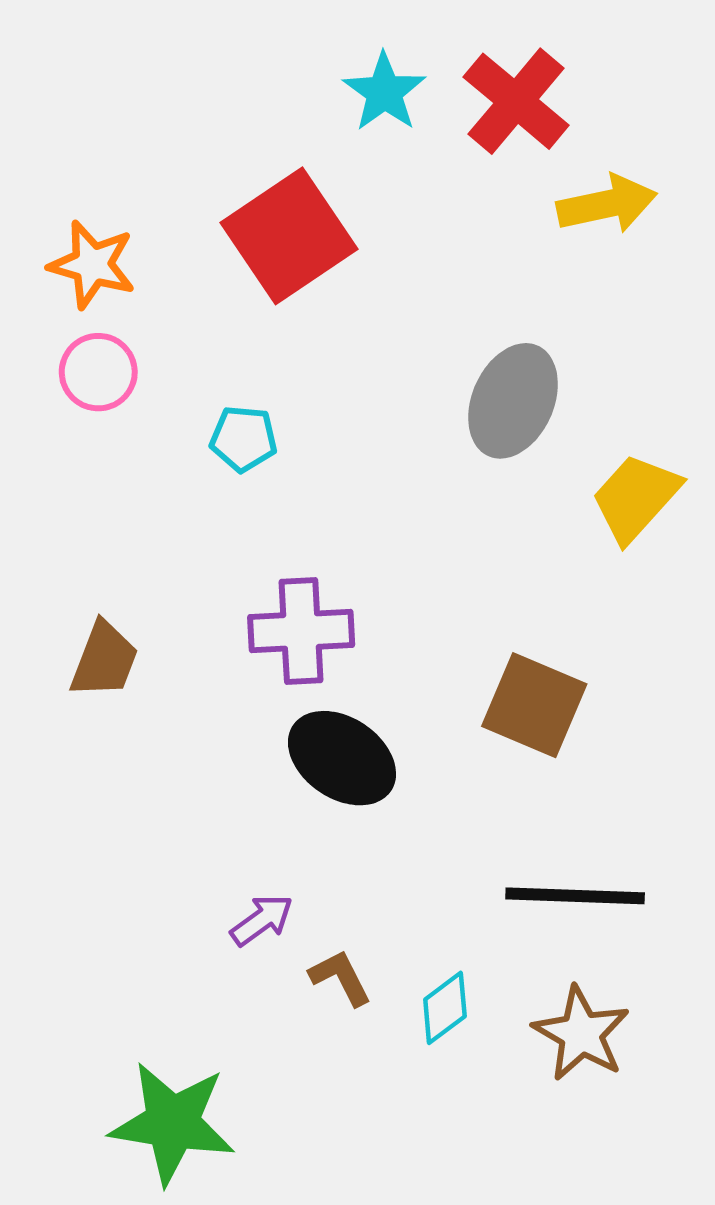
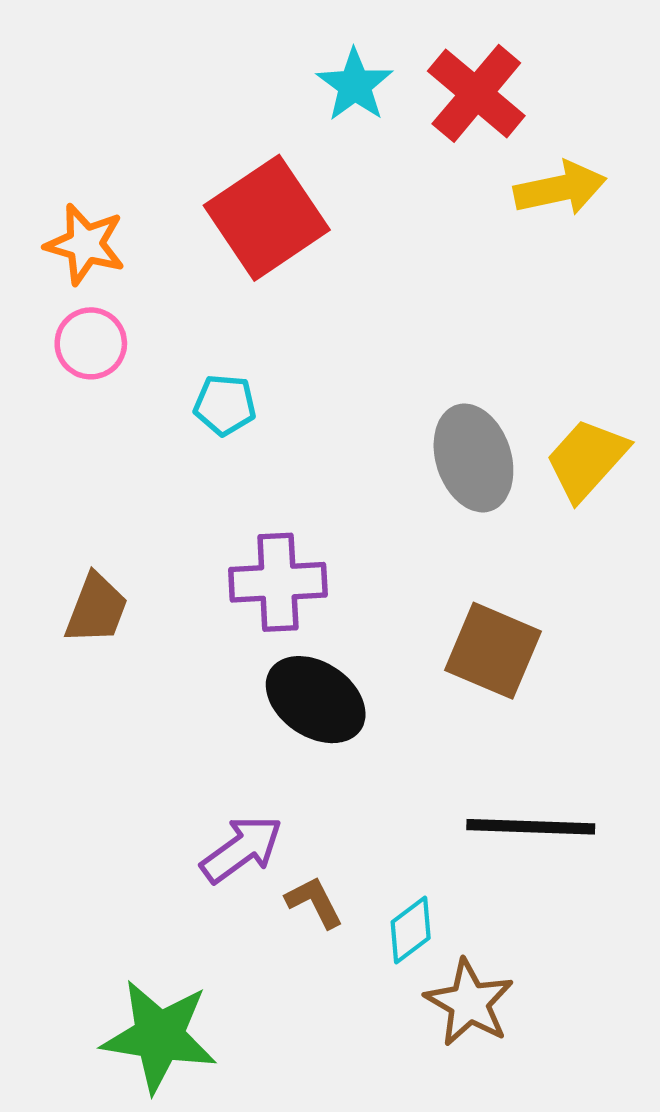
gray ellipse: (513, 401) -> (473, 458), moved, turned -42
purple arrow: (262, 920) -> (242, 849), size x1.4
brown star: (581, 1034) -> (469, 1003), moved

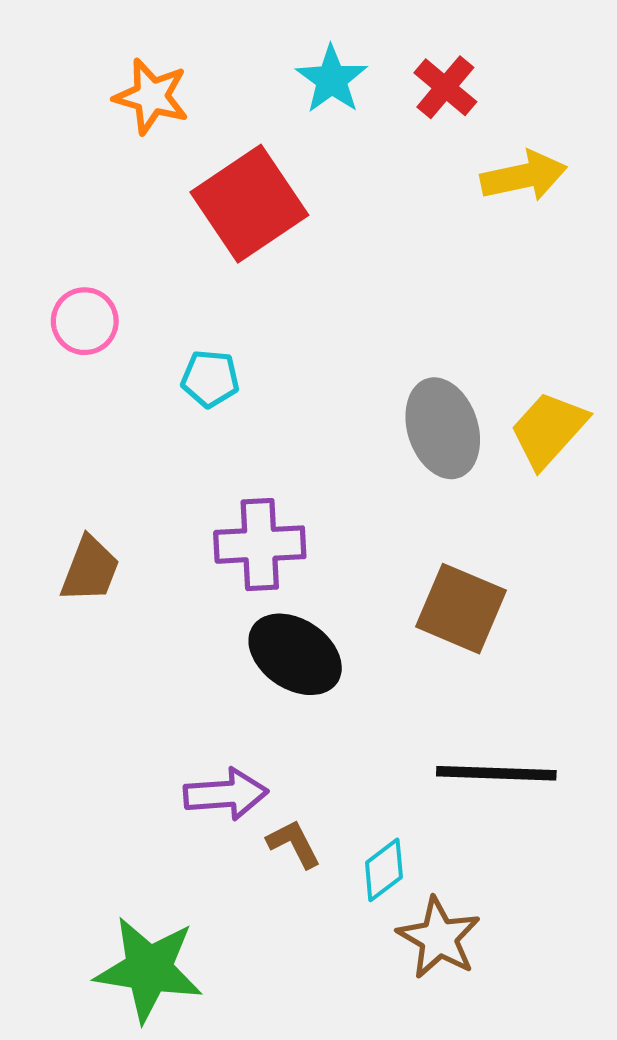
red cross: (476, 93) -> (445, 87), size x0.7
orange star: (85, 244) -> (151, 96), moved
purple arrow: (242, 849) -> (226, 794), turned 32

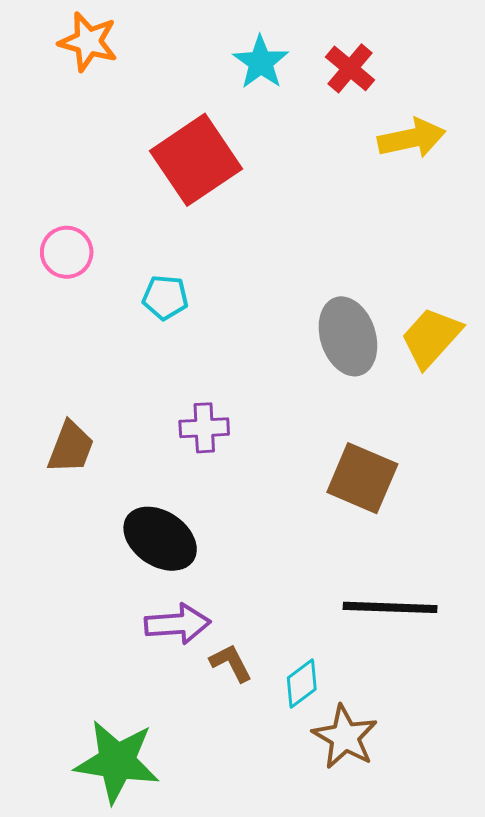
orange star: (151, 96) -> (88, 42), moved
purple cross: (260, 545) -> (204, 428), size x0.7
black ellipse: (295, 654) -> (160, 539), moved

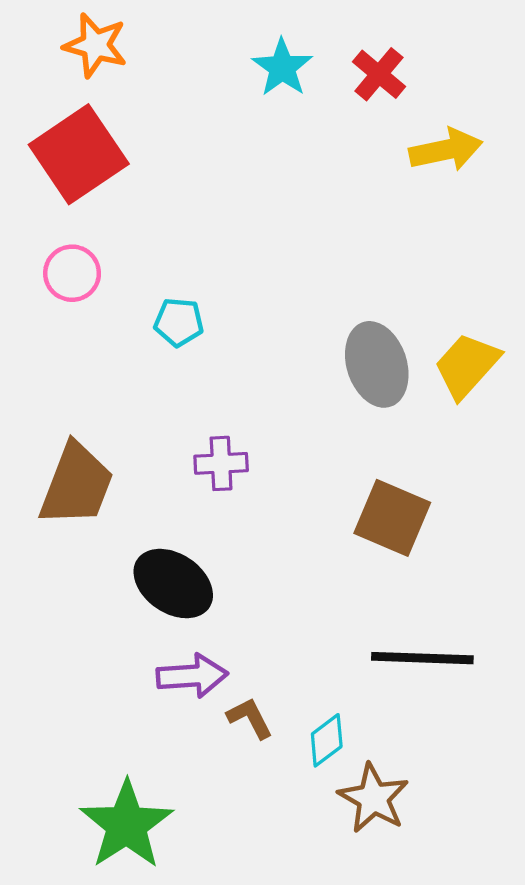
red square: (196, 160) -> (79, 154), moved
brown trapezoid: (71, 447) -> (76, 485), size x1.5
green star: (117, 762) -> (127, 825), turned 30

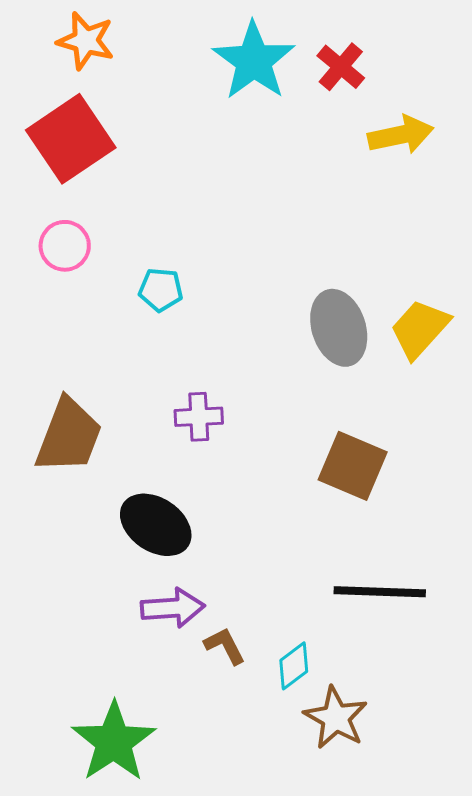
cyan star: (282, 67) -> (254, 61), size x1.5

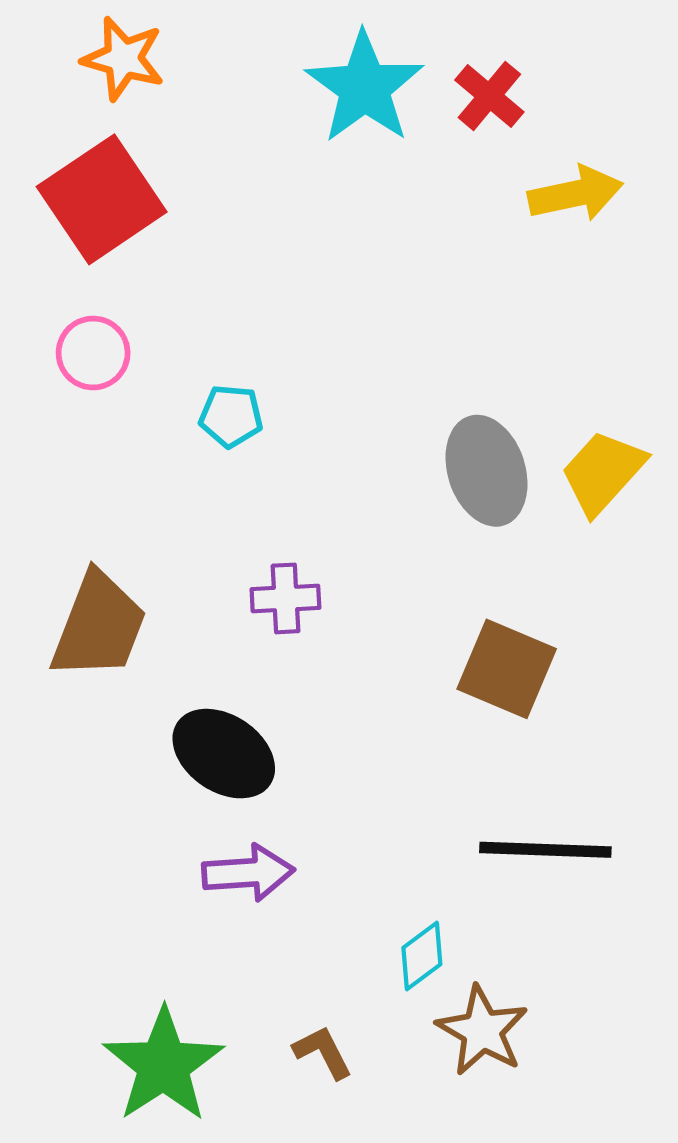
brown L-shape: (225, 646) -> (323, 1052), moved

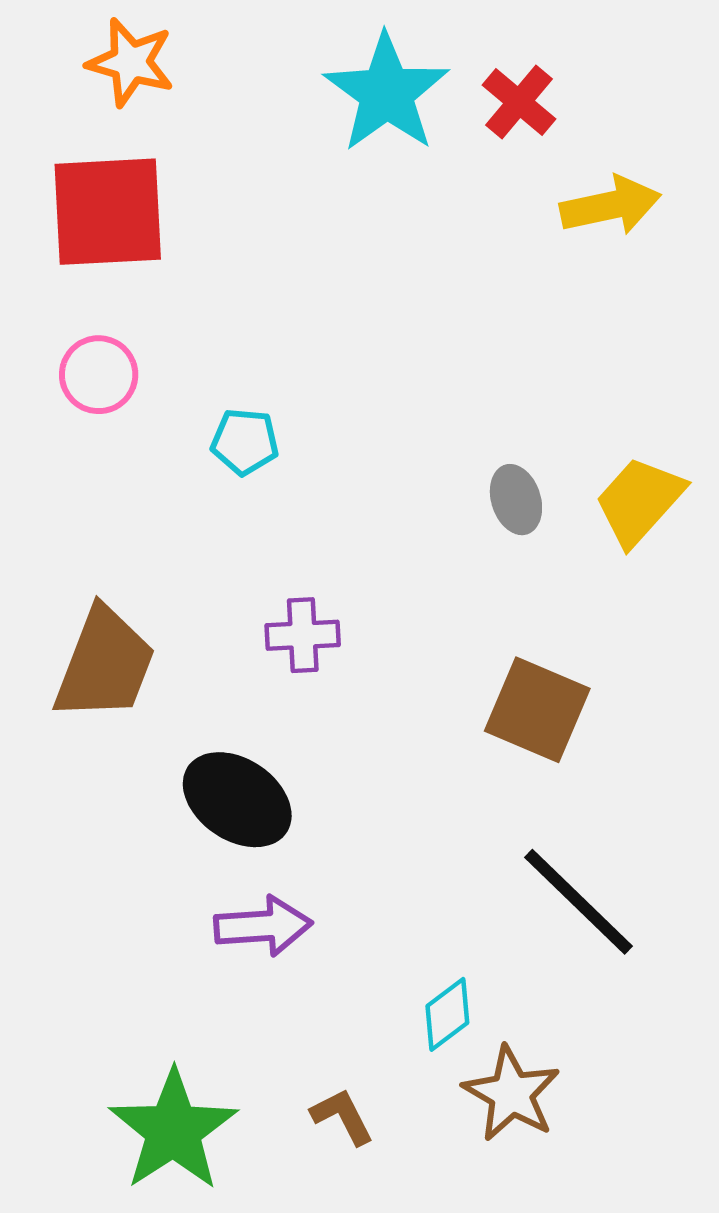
red square: (102, 199) -> (108, 212), turned 31
gray ellipse: (486, 471) -> (516, 500), size x0.6
black line: (545, 850) -> (578, 902), turned 42

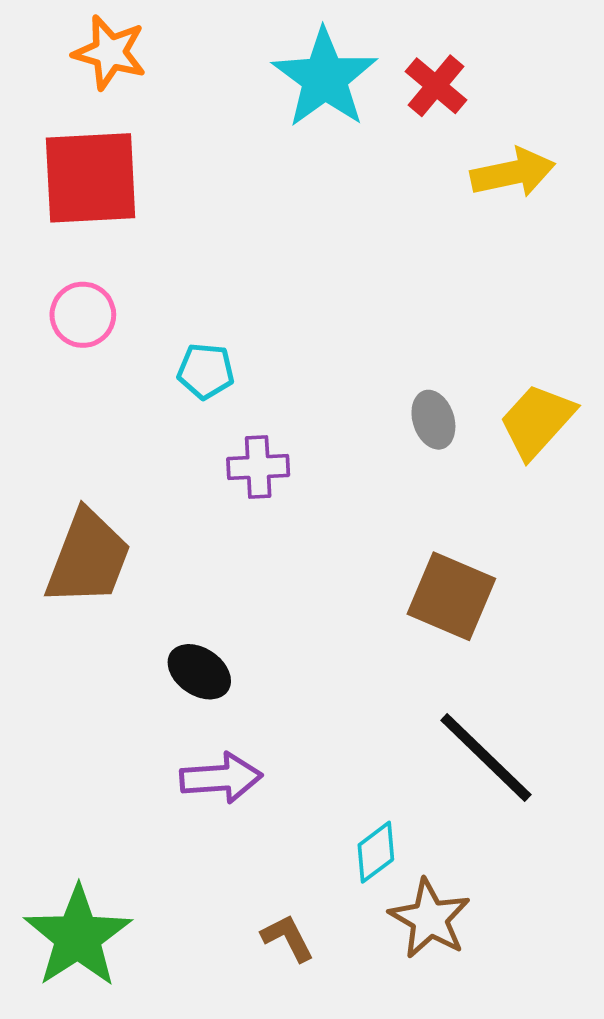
purple cross: (303, 635) -> (258, 467), moved
black ellipse: (237, 800) -> (199, 672), size x0.7
green star: (173, 1130) -> (78, 937), moved

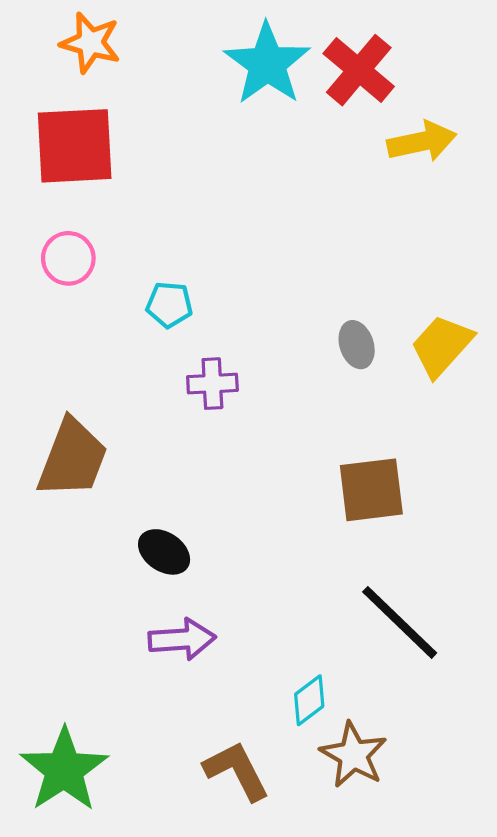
red cross: (436, 86) -> (359, 70), size x1.4
brown square: (451, 596) -> (371, 490), turned -30
brown L-shape: (288, 938) -> (237, 771), size x1.5

